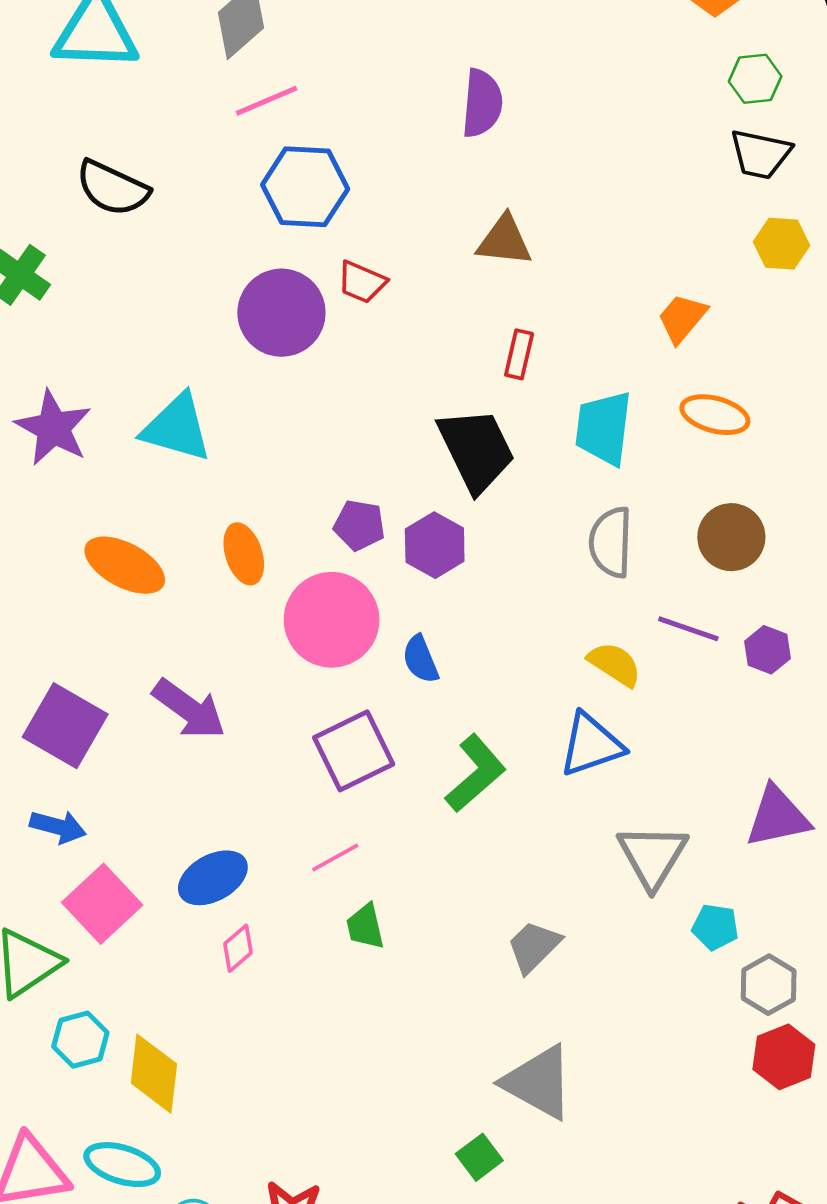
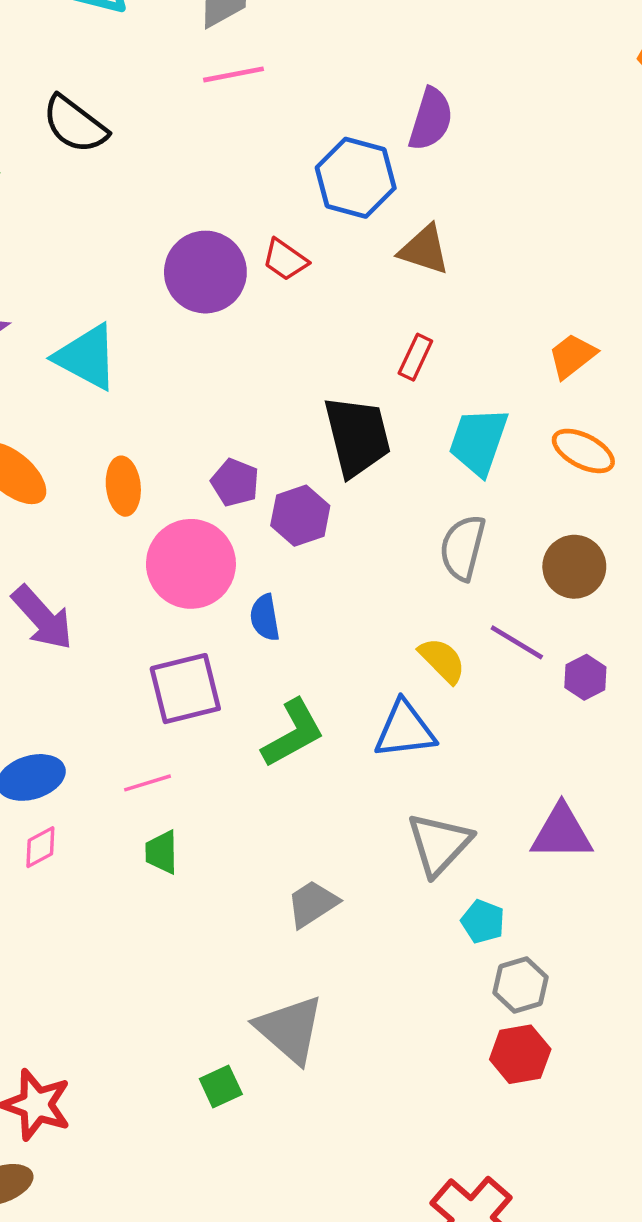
blue hexagon: (305, 187) -> (356, 178), moved

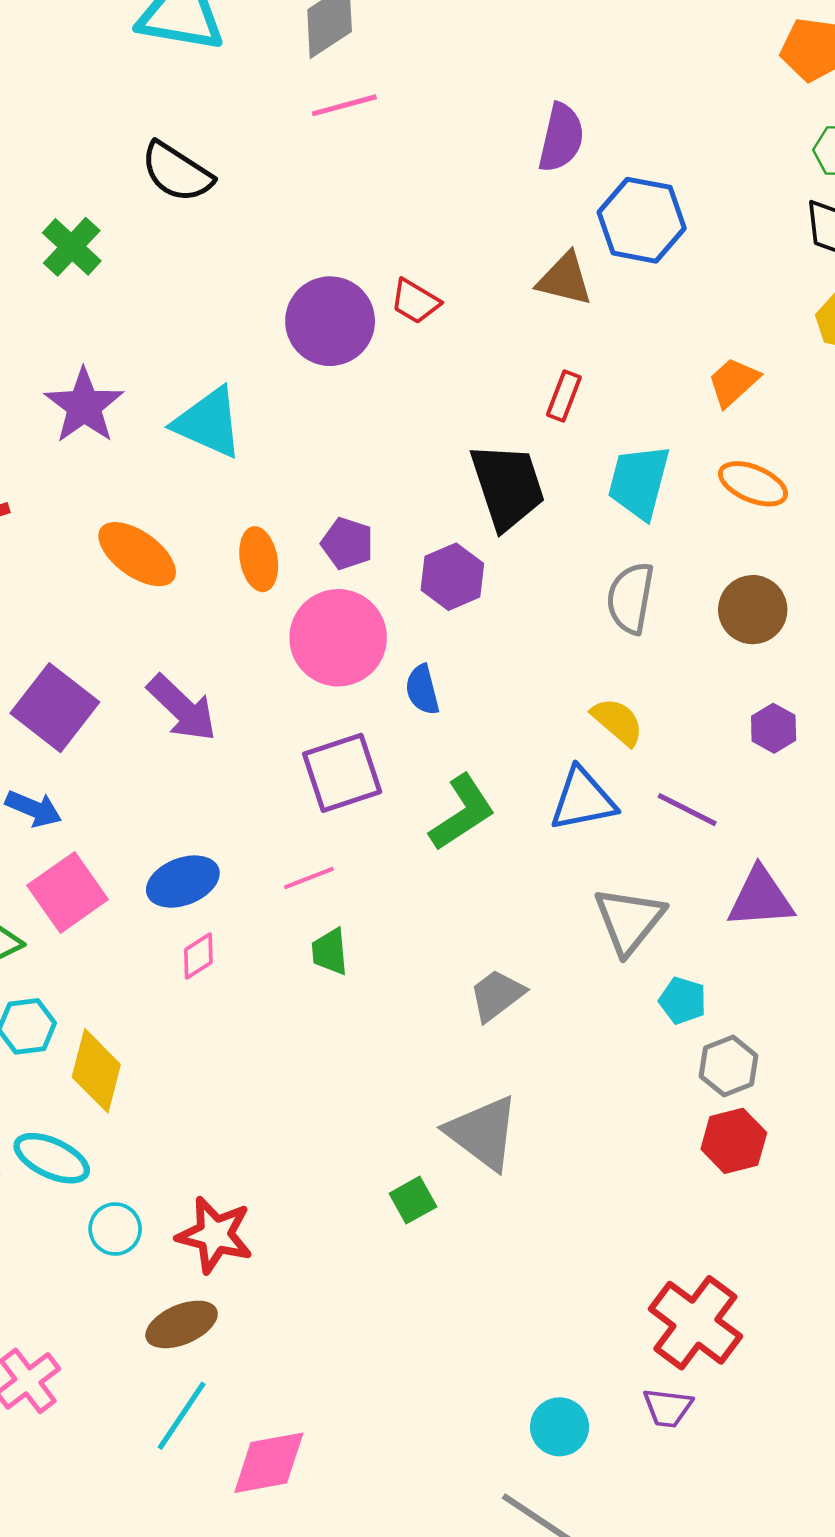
blue hexagon: (356, 178) -> (642, 220), moved
purple pentagon: (235, 482) -> (347, 543), moved
purple line: (517, 642) -> (687, 810), moved

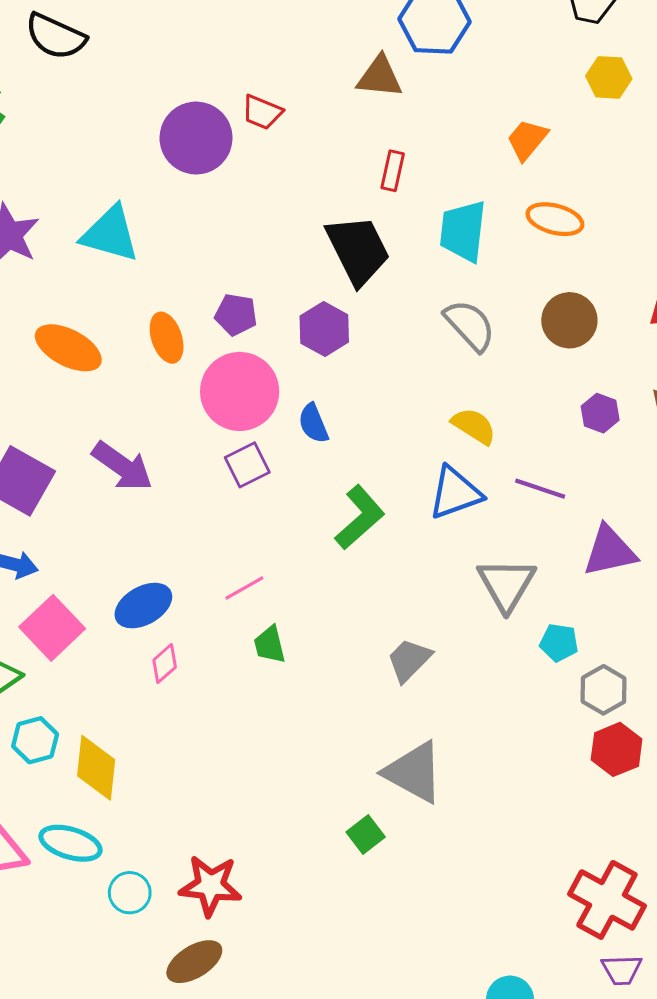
gray semicircle: (630, 598) -> (470, 325), turned 136
purple square: (342, 773) -> (247, 465), moved, size x0.7
purple trapezoid: (668, 1408) -> (622, 970), moved

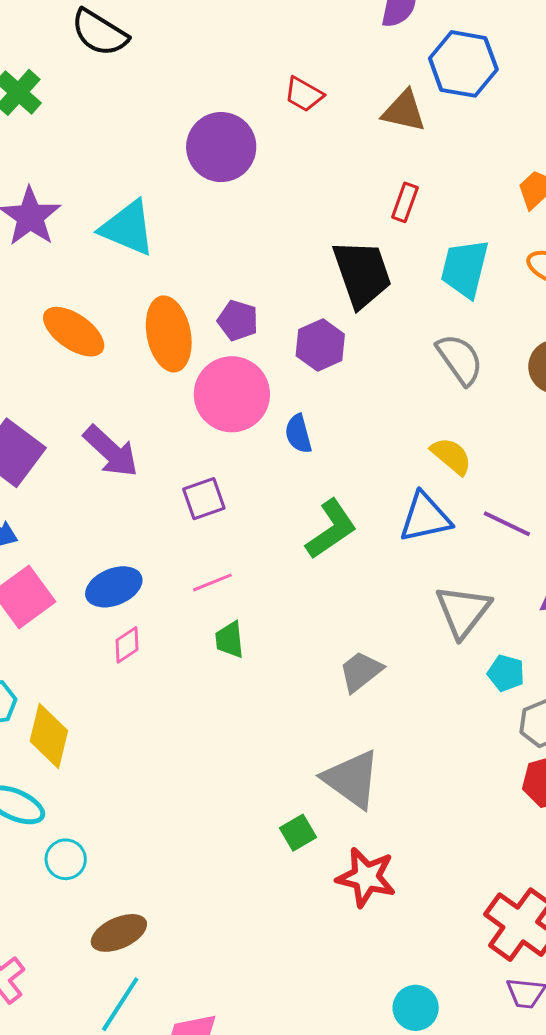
red trapezoid: (262, 112) -> (304, 94), moved
orange ellipse: (167, 338) -> (169, 334), size x1.5
purple square: (247, 465) -> (204, 499), moved
red star: (211, 886) -> (366, 877), moved

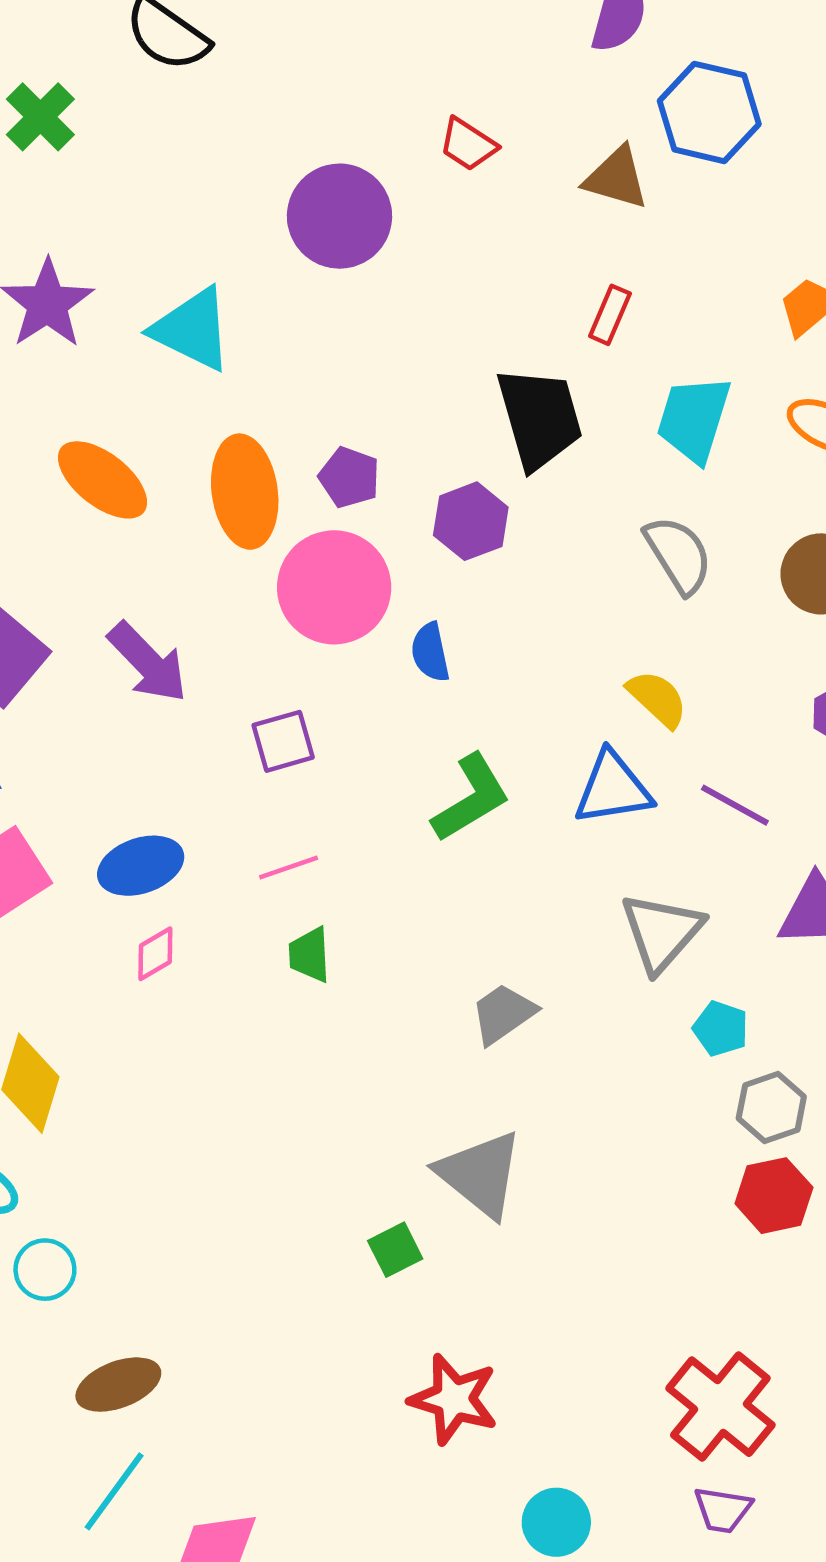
red star: (366, 877) -> (454, 1399), moved

